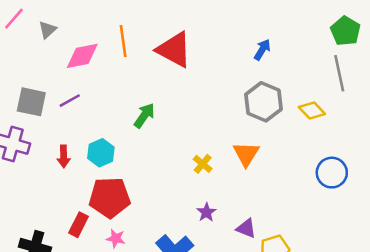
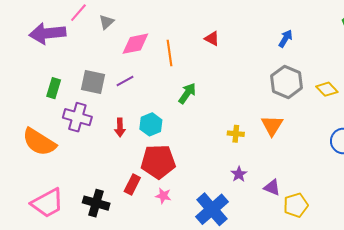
orange line: (123, 41) -> (170, 53), moved
red triangle: (174, 50) -> (212, 38), size x0.5
yellow cross: (203, 164) -> (236, 134), turned -35

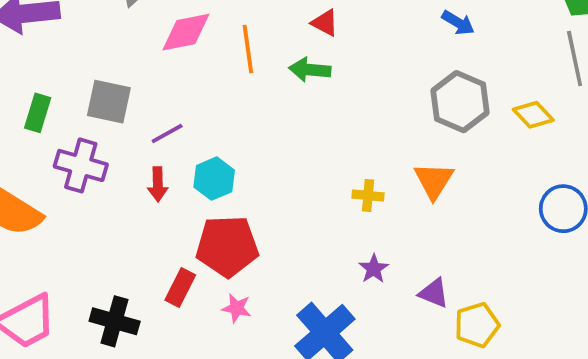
blue arrow: (285, 38) -> (458, 23), turned 90
purple line: (125, 81) -> (167, 134), moved
green arrow: (187, 93) -> (310, 70), moved, turned -120

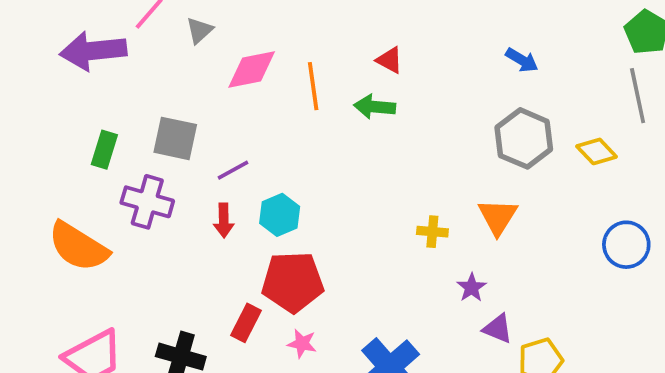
purple star: (374, 269) -> (472, 288), moved

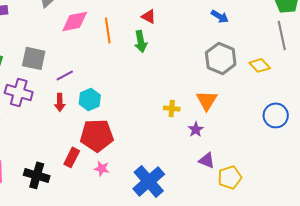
green arrow: (375, 107) -> (141, 41), turned -105
purple star: (472, 288) -> (196, 129), moved

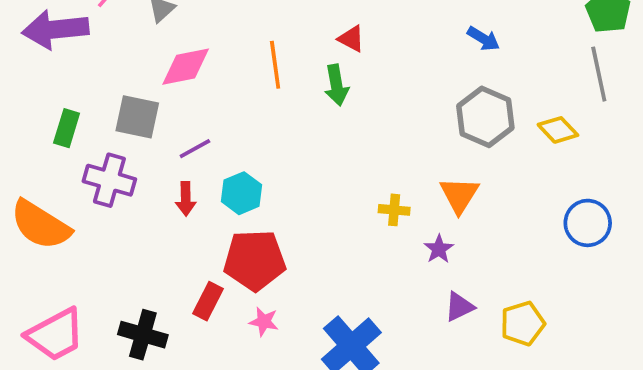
pink diamond: (75, 21) -> (186, 67), moved
purple triangle: (207, 160) -> (459, 307), turned -48
yellow pentagon: (230, 177) -> (523, 323), moved

